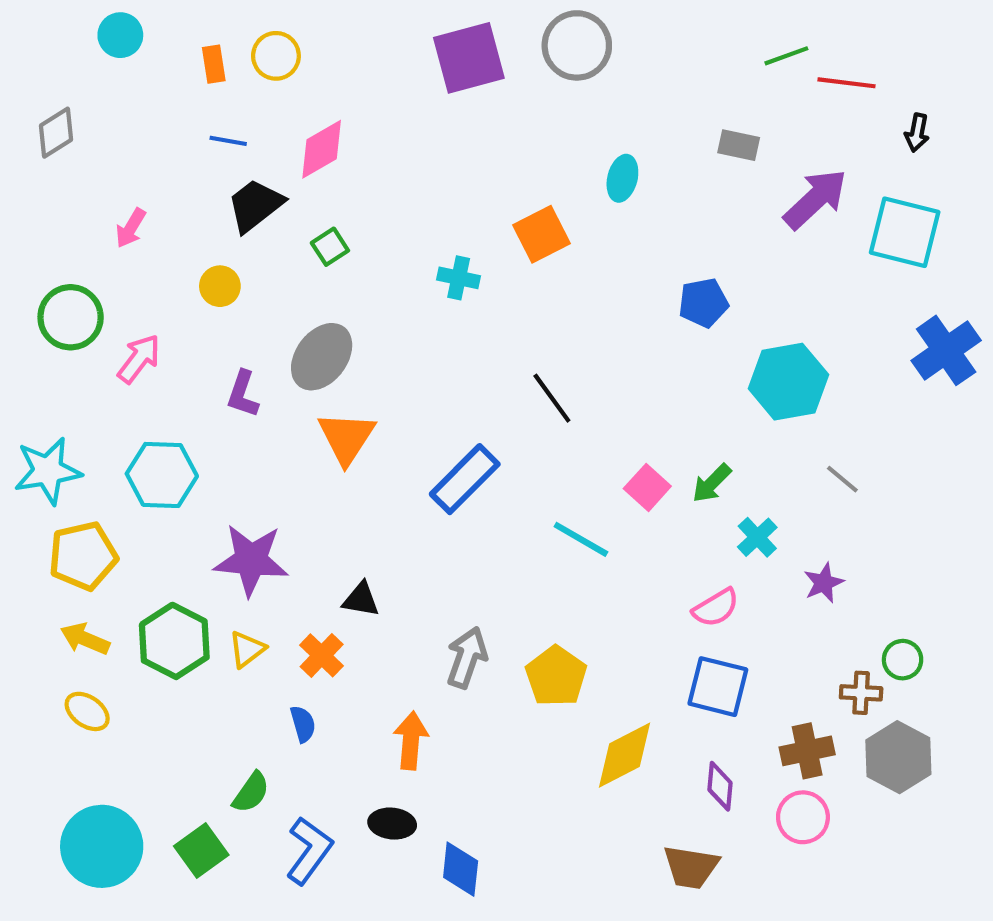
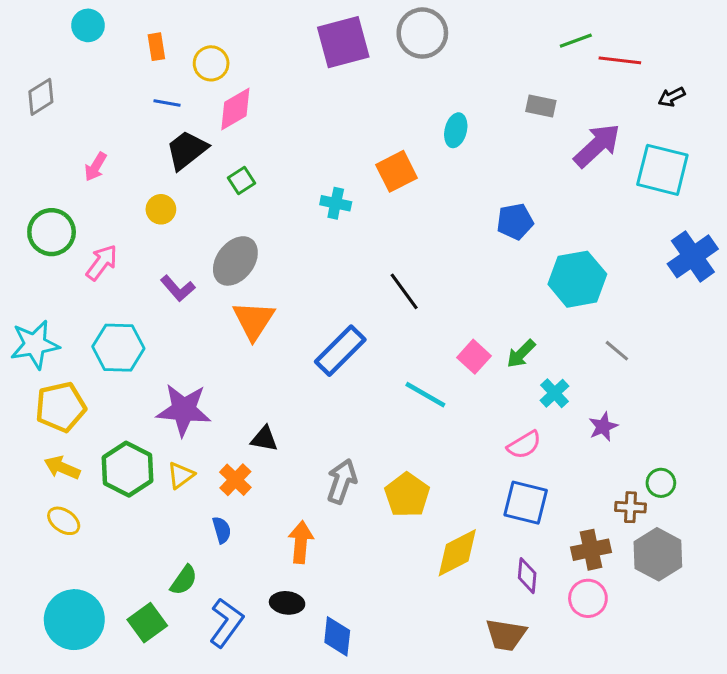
yellow circle: (276, 56) -> (211, 63), moved
black arrow: (917, 133) -> (672, 97), turned 52
purple L-shape: (243, 394) -> (178, 288), turned -60

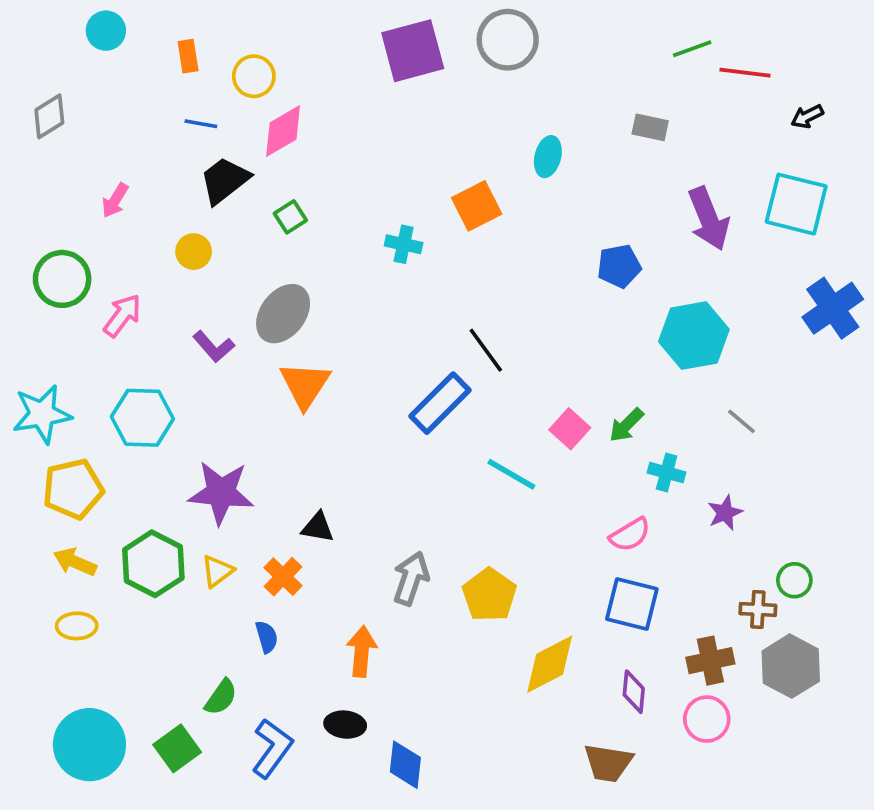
purple arrow: (597, 145) -> (709, 219), moved, turned 111
blue rectangle: (340, 351) -> (440, 403), moved
cyan cross: (555, 393) -> (667, 473), turned -32
yellow ellipse: (64, 521) -> (77, 626), turned -36

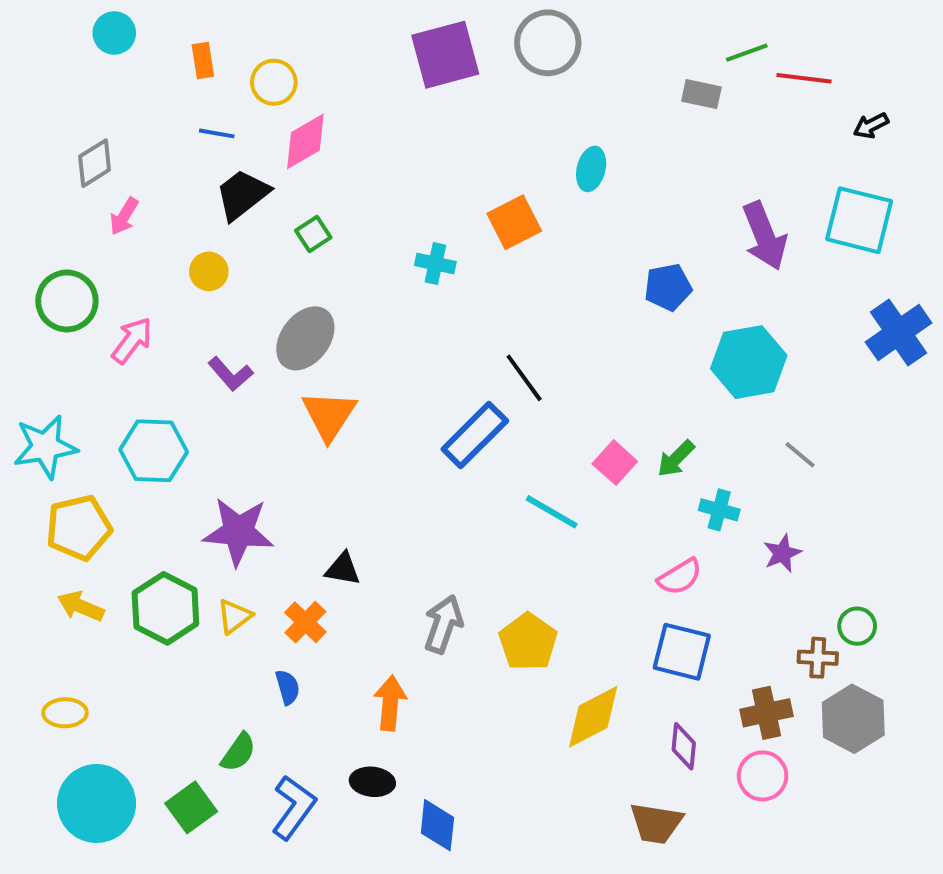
gray diamond: (49, 116) -> (95, 163), moved
gray rectangle: (650, 127) -> (701, 94), moved
yellow ellipse: (77, 626) -> (65, 713), moved

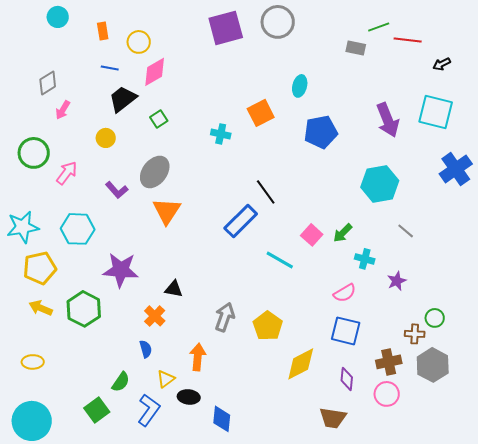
blue pentagon: (668, 287) -> (321, 132), moved, size x1.4
yellow triangle: (234, 616) -> (166, 379), moved
cyan circle: (96, 803) -> (32, 421), moved

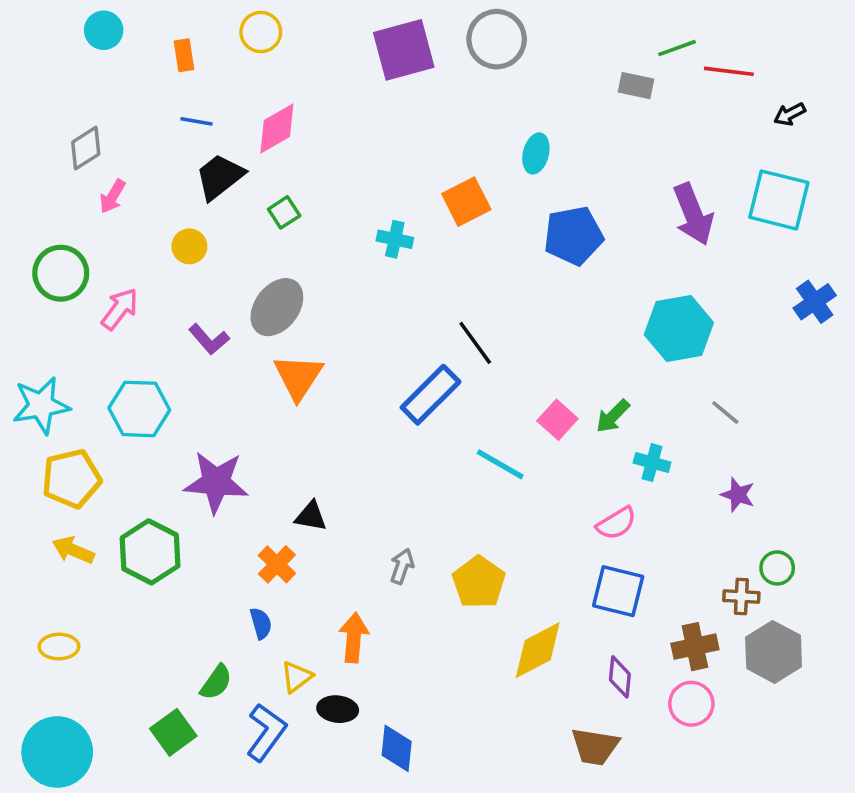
yellow circle: (139, 42) -> (261, 32), moved
blue cross: (456, 169) -> (815, 302), size x0.7
purple star: (397, 281) -> (738, 495), moved, turned -30
gray arrow: (225, 317) -> (402, 566), size x0.7

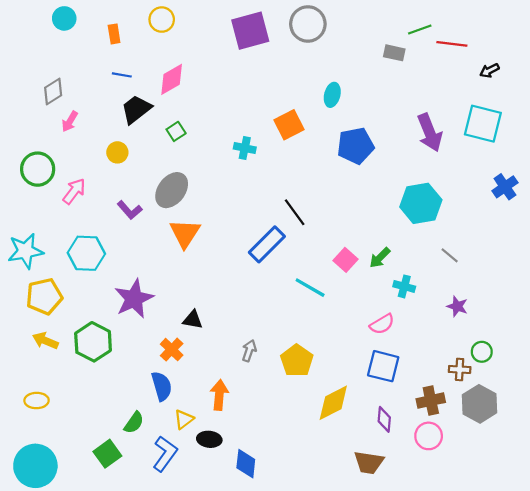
purple star: (216, 482) -> (134, 299), turned -30
blue semicircle: (261, 623) -> (162, 386), size x1.5

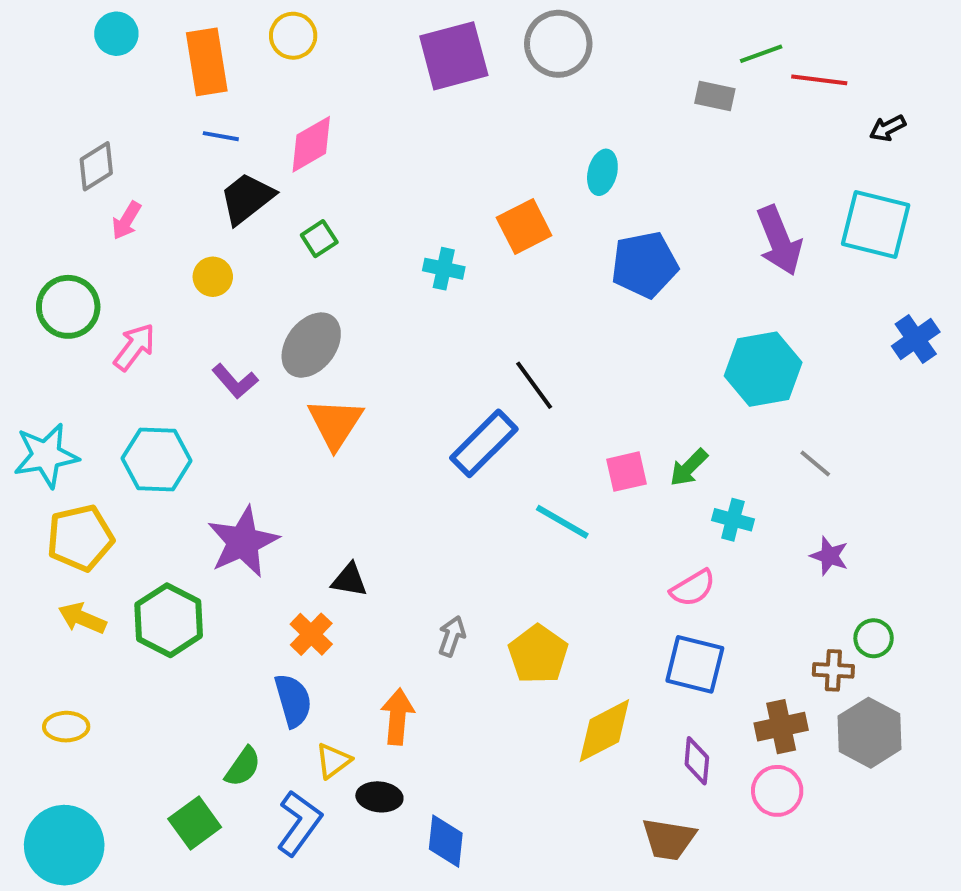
orange rectangle: (114, 34) -> (207, 62), size x1.8
pink square: (346, 260) -> (627, 472), turned 35

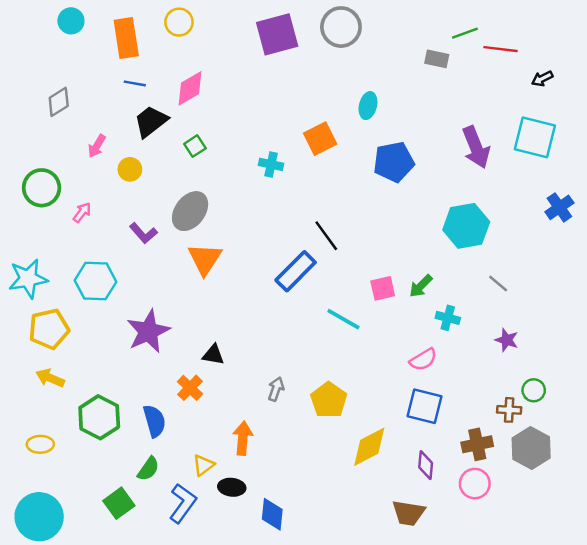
pink arrow: (126, 220) -> (97, 146), moved
pink arrow: (134, 347) -> (82, 212), size x0.7
green hexagon: (169, 620) -> (99, 417), moved
blue semicircle: (293, 701) -> (154, 421), moved

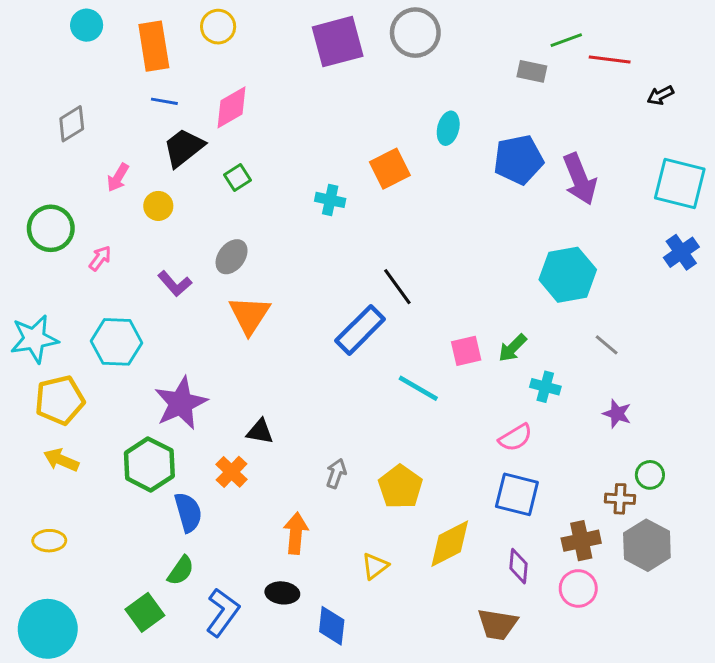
cyan square: (535, 137) -> (680, 184), moved
blue pentagon: (394, 162) -> (518, 160), moved
gray ellipse: (190, 211) -> (232, 257), size x0.7
green hexagon: (99, 417) -> (149, 464), moved
yellow triangle: (204, 465) -> (375, 566), moved

